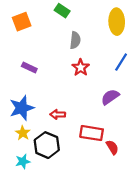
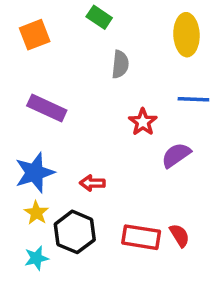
blue line: (121, 62) -> (193, 99), turned 60
purple rectangle: (29, 67) -> (47, 108), size x1.5
red star: (81, 67) -> (143, 122), moved
red rectangle: (92, 133) -> (141, 237), moved

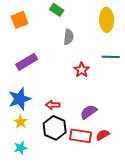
purple rectangle: (47, 108) -> (27, 62), turned -55
purple semicircle: (176, 155) -> (89, 112), moved
black hexagon: (75, 232) -> (55, 128), moved
red semicircle: (179, 235) -> (103, 135), turned -88

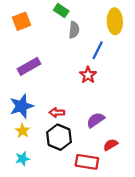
gray semicircle: (69, 37) -> (74, 30), moved
blue line: (111, 57) -> (98, 50), moved, turned -66
red rectangle: (81, 136) -> (87, 162), moved

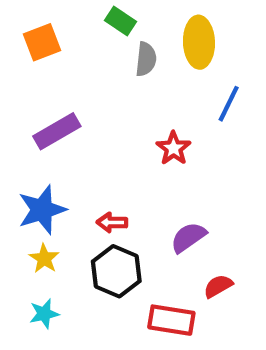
yellow ellipse: (115, 21) -> (199, 42), moved
blue line: (98, 50) -> (229, 104), moved

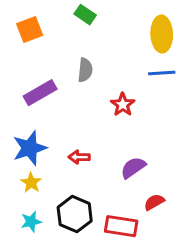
yellow ellipse: (199, 42) -> (162, 34), moved
gray semicircle: (146, 59) -> (85, 70), moved
blue line: (229, 104) -> (162, 73), turned 60
black hexagon: (116, 271) -> (75, 214), moved

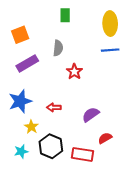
green rectangle: (85, 15) -> (65, 15), moved, turned 56
orange square: (30, 30) -> (20, 35), moved
red star: (123, 105) -> (74, 72), moved
yellow star: (31, 183) -> (31, 127), moved

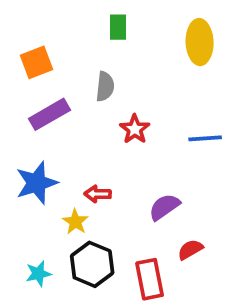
blue line: (110, 50) -> (205, 138), moved
yellow star: (31, 127) -> (75, 222), moved
red rectangle: (83, 154) -> (150, 279), turned 70

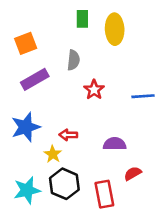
yellow ellipse: (200, 42) -> (115, 29), moved
purple semicircle: (164, 207) -> (115, 144), turned 35
cyan star: (38, 274) -> (27, 190), size x1.5

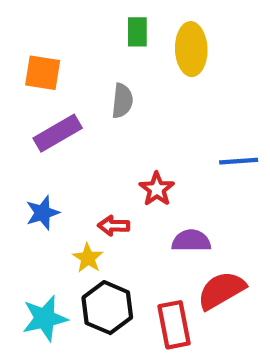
orange square: (26, 43) -> (43, 73), turned 30
red star: (94, 90) -> (157, 189), moved
blue star: (26, 127) -> (43, 213), size x0.7
red semicircle: (133, 174) -> (221, 290), size x1.6

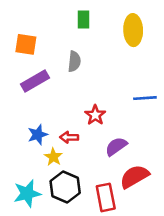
yellow ellipse: (191, 49) -> (133, 30), moved
blue star: (43, 213) -> (38, 135), moved
purple semicircle: (191, 241) -> (116, 146), turned -35

